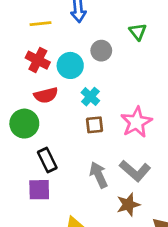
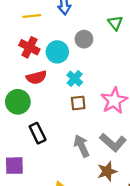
purple square: (39, 190) -> (14, 166), moved

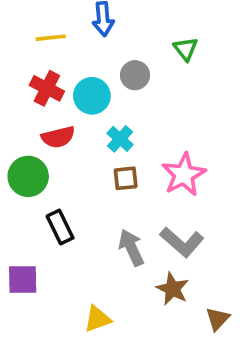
brown star: (107, 171) -> (172, 289), turned -30

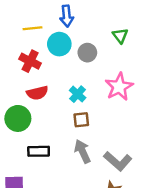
cyan circle: (92, 96) -> (59, 44), moved
pink star: (184, 175) -> (119, 87), moved
black rectangle: (60, 227) -> (39, 151), turned -65
gray arrow: (131, 248) -> (82, 151), moved

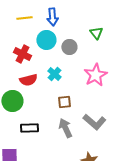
yellow line: (32, 28) -> (24, 18), moved
cyan cross: (78, 94) -> (54, 74), moved
gray L-shape: (118, 161) -> (94, 122), moved

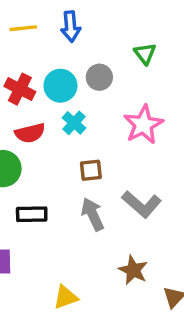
cyan circle: (46, 40) -> (60, 86), moved

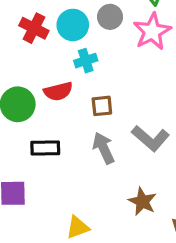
cyan cross: (74, 123) -> (86, 61), turned 30
pink star: (143, 125) -> (152, 31), moved
red semicircle: (30, 133) -> (58, 91), moved

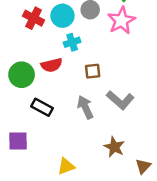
brown square: (102, 106) -> (93, 71), moved
black rectangle: (45, 148) -> (42, 107), turned 30

